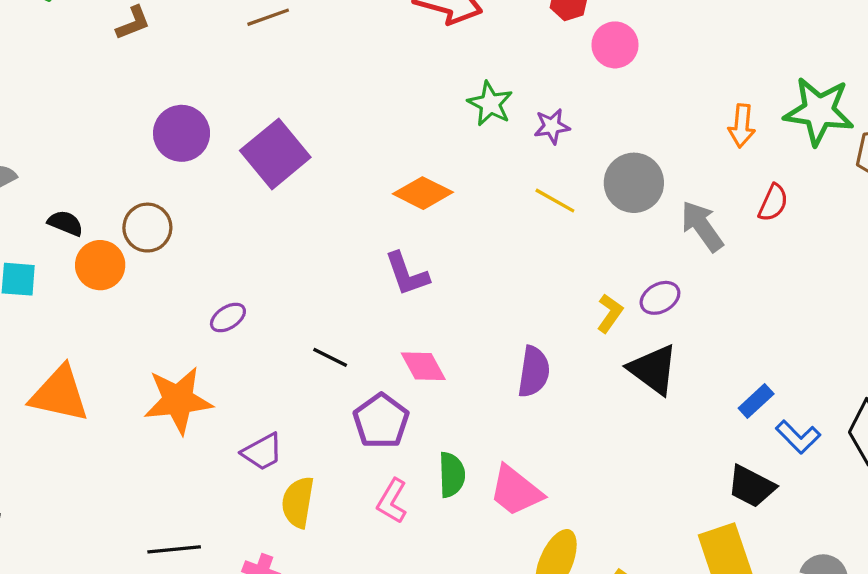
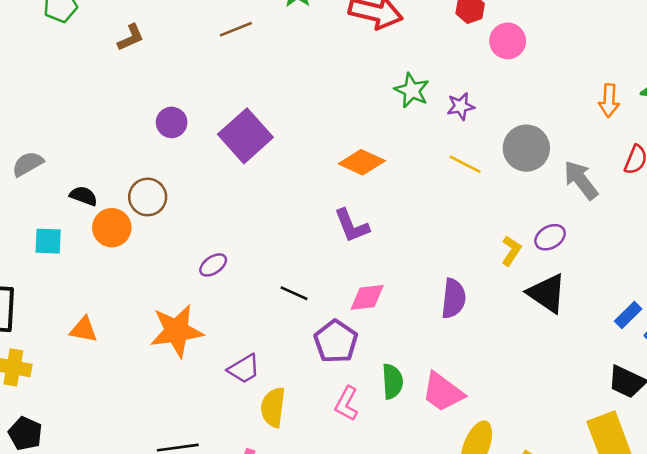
purple circle: (182, 133) -> (172, 122), size x0.7
pink diamond: (423, 366) -> (367, 297), turned -66
orange triangle: (59, 394) -> (84, 330), size x0.6

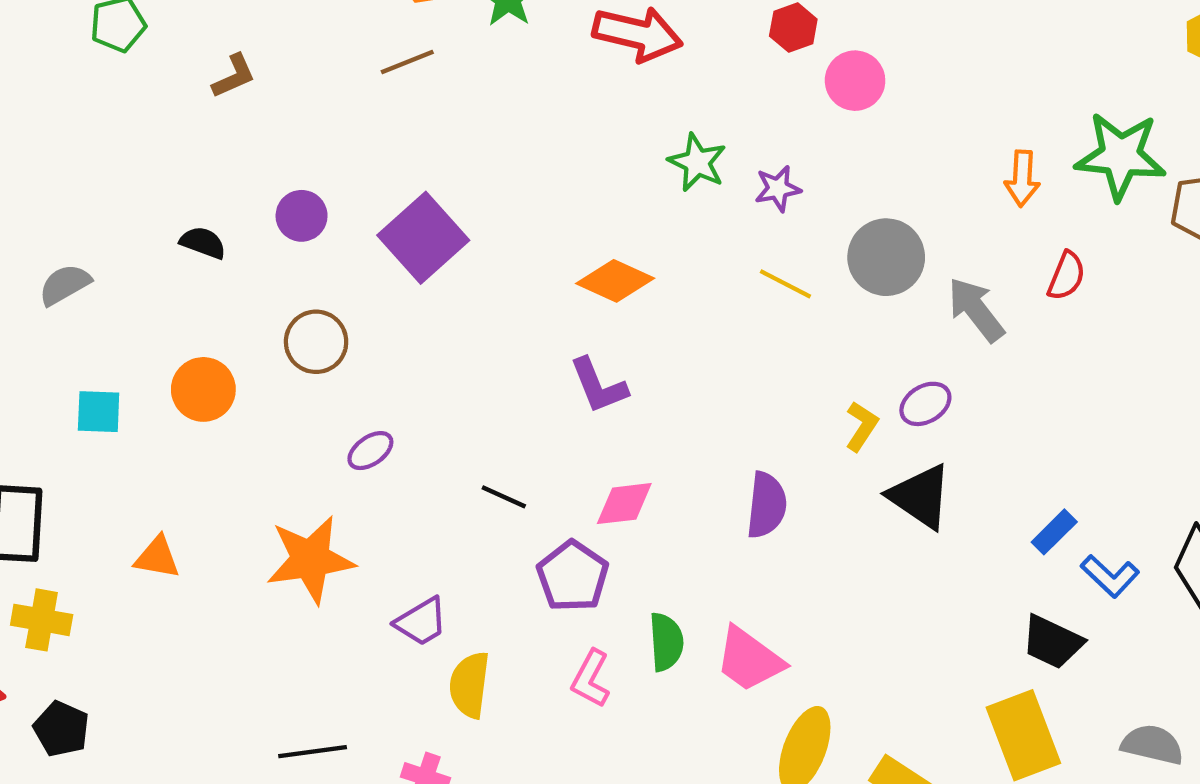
black semicircle: (84, 196) -> (203, 243), moved
brown circle: (148, 197) -> (316, 342), moved

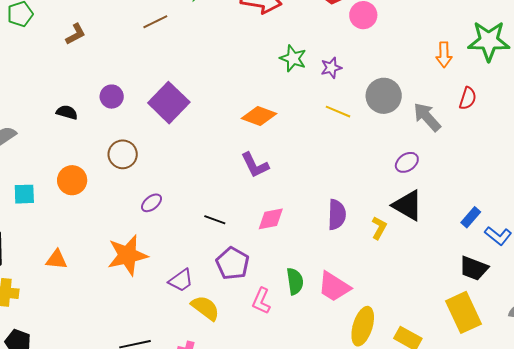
yellow L-shape: (862, 426) -> (379, 228), moved
purple pentagon: (573, 576) -> (233, 263), moved
yellow semicircle: (470, 685) -> (205, 308), turned 124

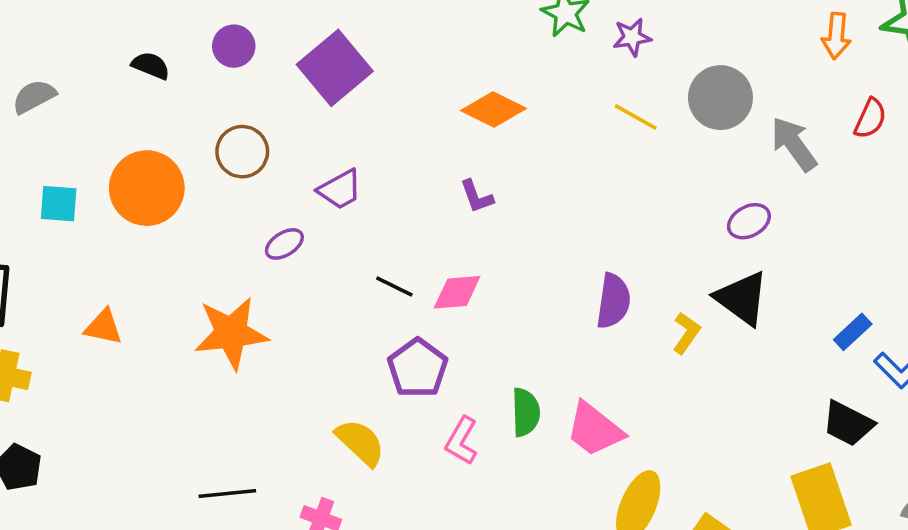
purple L-shape: (255, 165) -> (477, 196), size x0.7
orange circle: (72, 180) -> (147, 188), size x1.4
pink diamond: (271, 219) -> (457, 292), moved
purple trapezoid: (181, 280) -> (340, 189), moved

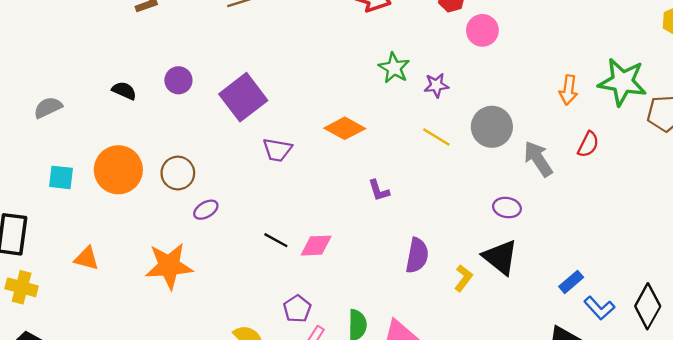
brown circle: (242, 152) -> (178, 173), moved
purple trapezoid: (340, 189) -> (277, 150), moved, turned 36
purple L-shape: (477, 196) -> (379, 190), moved
purple ellipse: (749, 221) -> (507, 208), turned 36
purple pentagon: (418, 368) -> (297, 309), moved, size x0.7

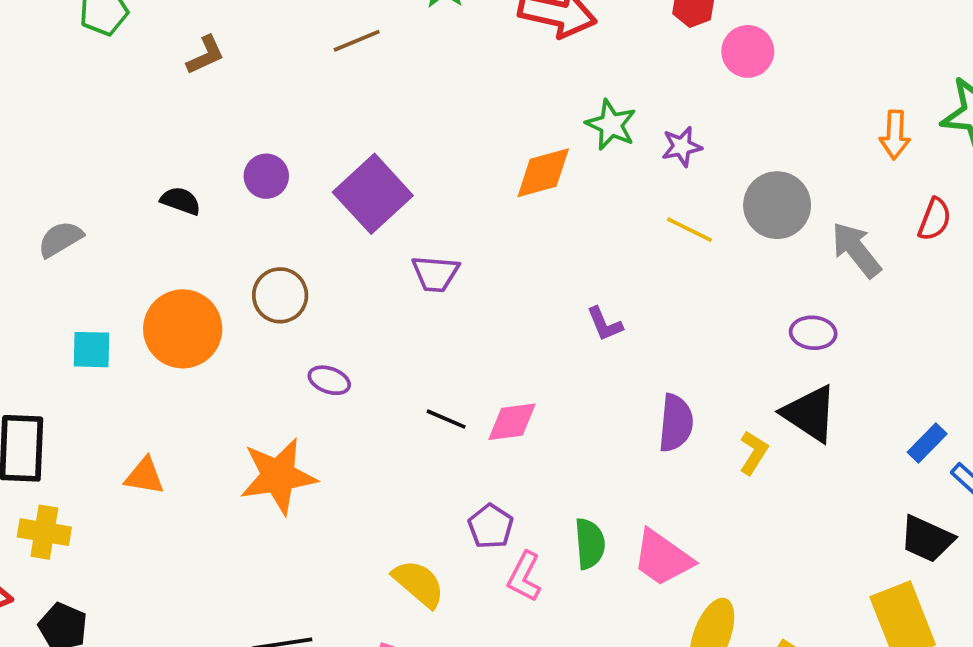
orange diamond: (345, 128) -> (543, 173), moved, turned -39
brown circle: (178, 173) -> (280, 295), moved
purple ellipse: (206, 210) -> (329, 380), turned 55

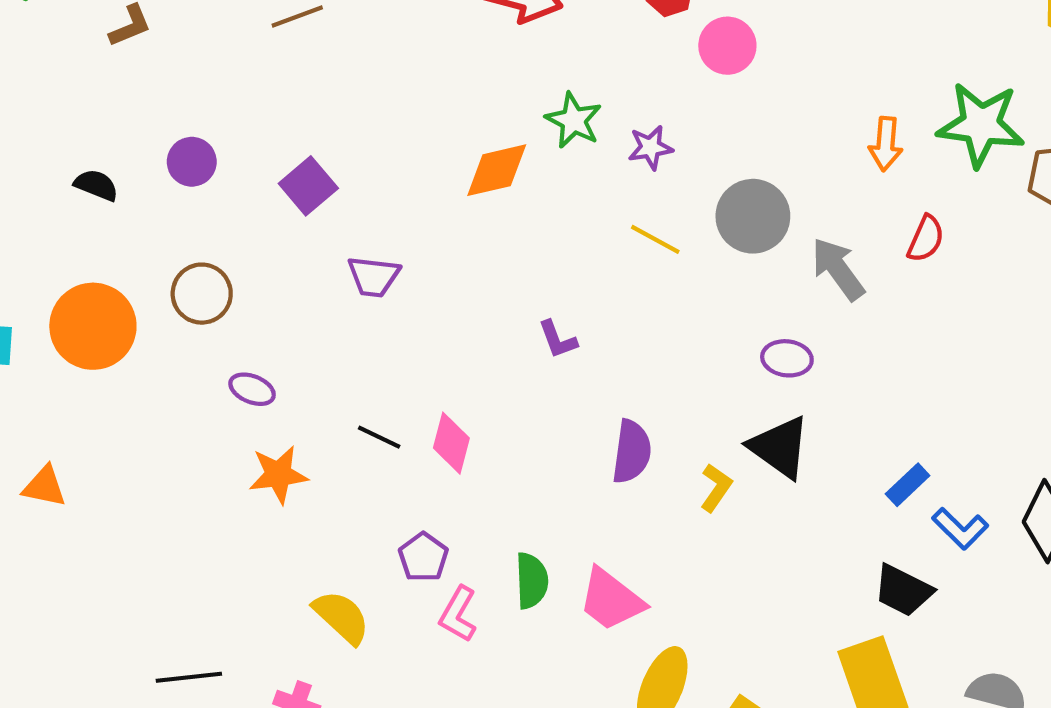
purple square: (373, 194) -> (308, 186), size x0.7
pink diamond: (512, 422) -> (451, 443), turned -70
orange star: (278, 476) -> (278, 475), moved, size x0.7

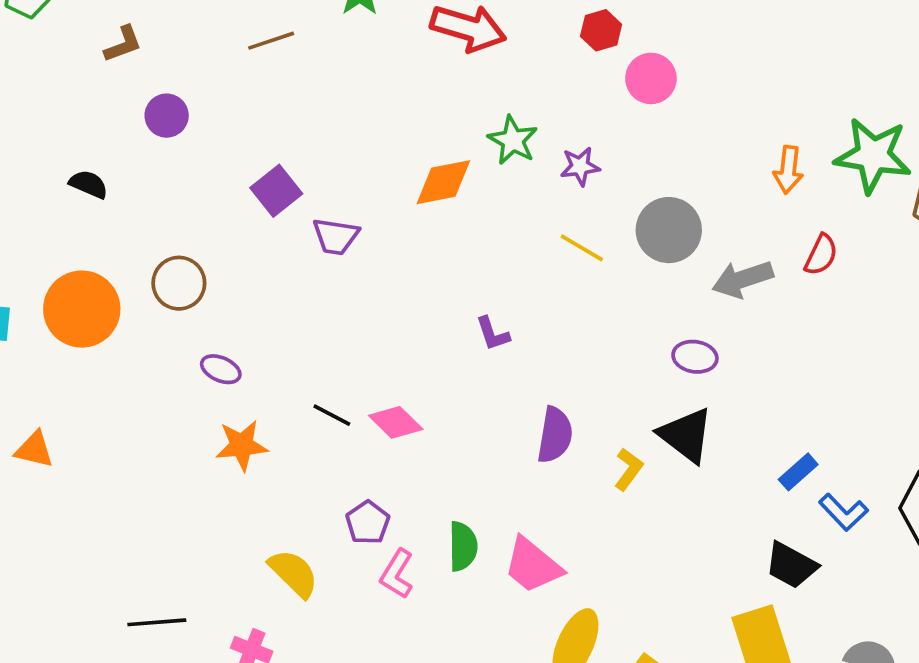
purple circle: (192, 162) -> (167, 116), moved
gray arrow: (838, 269) -> (743, 279), turned -74
purple trapezoid: (374, 277) -> (336, 236), moved
pink diamond: (451, 443) -> (396, 422), turned -62

